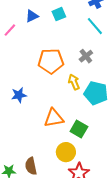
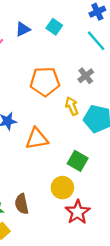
cyan square: (59, 14) -> (54, 27), turned -32
orange triangle: (54, 118) -> (37, 139), moved

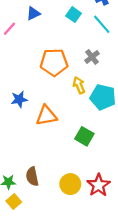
cyan square: (54, 27) -> (74, 15), moved
yellow circle: (62, 188) -> (70, 184), moved
red star: (78, 212) -> (99, 185), moved

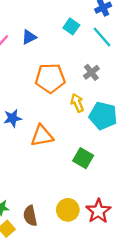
blue triangle: (33, 13) -> (29, 37), moved
brown semicircle: (32, 176) -> (30, 216), moved

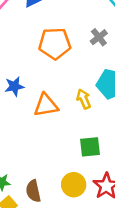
yellow arrow: (77, 103) -> (84, 99), moved
green square: (83, 158) -> (90, 147), moved, turned -36

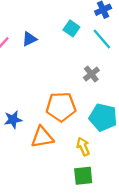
orange pentagon: (55, 44) -> (61, 107), moved
yellow arrow: (84, 99) -> (83, 147), moved

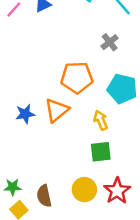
blue star: (13, 120) -> (25, 114), moved
orange triangle: (42, 137) -> (57, 110), turned -30

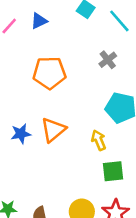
orange pentagon: (77, 77) -> (49, 73), moved
green square: (101, 152) -> (113, 171), moved

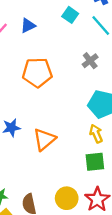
orange triangle: (53, 130) -> (44, 139), moved
yellow arrow: (99, 140) -> (96, 134), moved

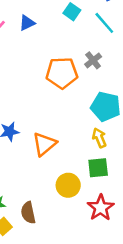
orange pentagon: (37, 72) -> (62, 73), moved
yellow circle: (67, 198) -> (68, 185), moved

